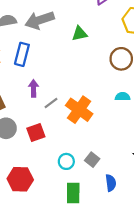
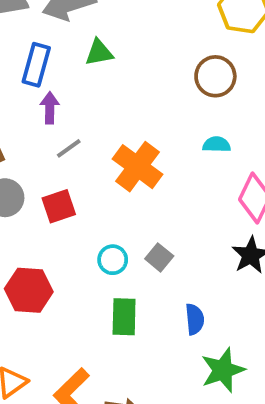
green triangle: (79, 34) -> (99, 53), moved
purple arrow: (34, 88) -> (50, 108), moved
gray line: (51, 103) -> (69, 148), moved
blue semicircle: (111, 183) -> (195, 319), moved

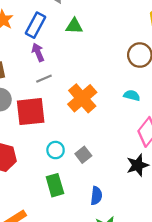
purple arrow: (50, 108) -> (38, 52), turned -36
red square: (59, 206) -> (31, 112), size x1.5
green rectangle: (124, 317) -> (55, 185), turned -30

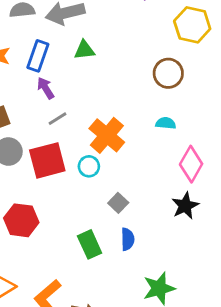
cyan circle: (56, 150) -> (89, 166), moved
blue semicircle: (96, 196) -> (128, 239), moved

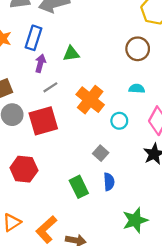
green triangle: (84, 50) -> (71, 54), moved
purple arrow: (46, 88) -> (40, 63), turned 48
cyan circle: (89, 166) -> (119, 121), moved

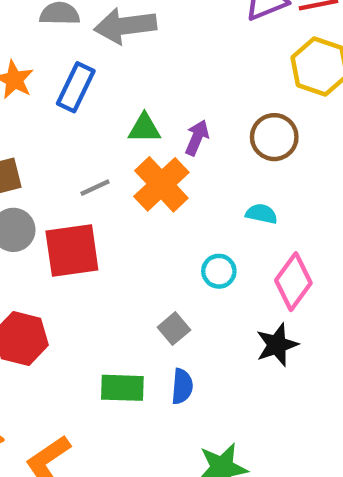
purple arrow: (40, 63) -> (197, 138), moved
orange cross: (90, 100) -> (161, 184), moved
green rectangle: (79, 187) -> (122, 388), turned -70

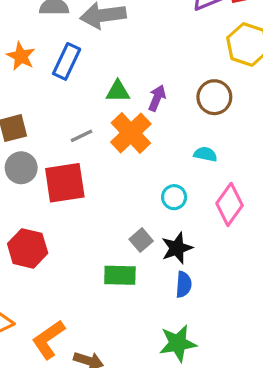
black star: (277, 345) -> (177, 248), moved
blue semicircle: (182, 386) -> (184, 284), moved
green rectangle: (122, 388) -> (120, 275), moved

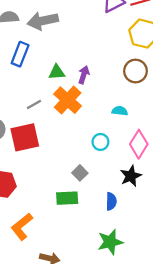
brown circle: (214, 97) -> (135, 71), moved
black star: (177, 248) -> (131, 176), moved
orange L-shape: (48, 340) -> (22, 227), moved

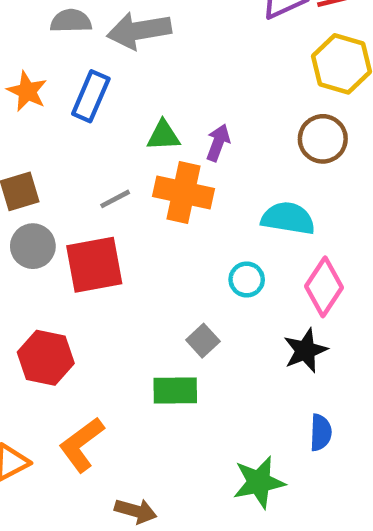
orange cross: (68, 100) -> (184, 193), turned -32
cyan semicircle: (120, 111) -> (288, 218), size x1.6
blue semicircle: (111, 201) -> (321, 433), moved

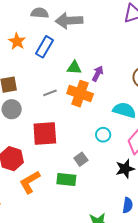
red square: (94, 265) -> (45, 134), moved
orange L-shape: (82, 445) -> (30, 182), moved

